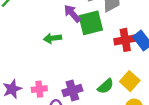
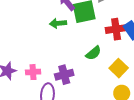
green arrow: (52, 38) -> (58, 23), moved
green semicircle: (106, 86) -> (93, 53), moved

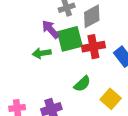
red cross: (116, 29) -> (93, 47), moved

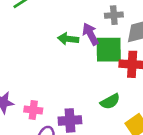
green arrow: (42, 53) -> (68, 39), moved

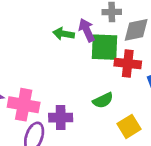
pink cross: (33, 110) -> (24, 105), size x1.6

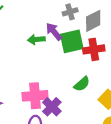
pink cross: (24, 105) -> (35, 96), moved
purple cross: (61, 118) -> (52, 107), turned -30

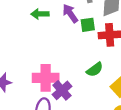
green arrow: (36, 39) -> (40, 14), moved
green square: (72, 41) -> (88, 25), size x0.6

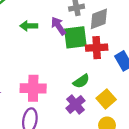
green square: (88, 25) -> (75, 37), size x1.6
purple cross: (62, 90) -> (75, 104), moved

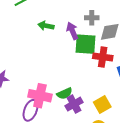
green semicircle: (81, 81) -> (65, 93), moved
pink cross: (33, 88) -> (40, 96), moved

